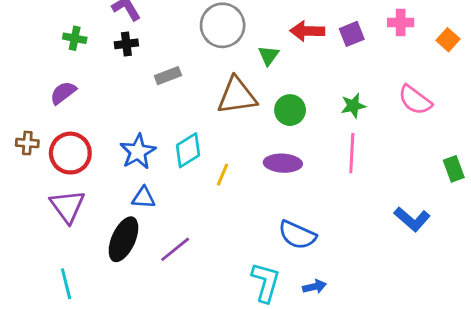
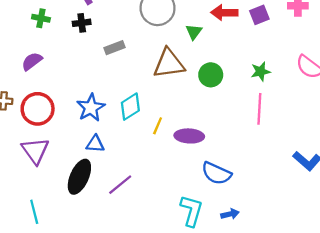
purple ellipse: (283, 163) -> (189, 136), moved

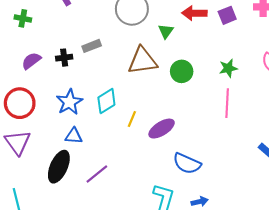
black cross: (82, 23) -> (64, 58), moved
purple semicircle: (32, 61) -> (31, 61), moved
purple ellipse: (189, 136) -> (162, 129), turned -35

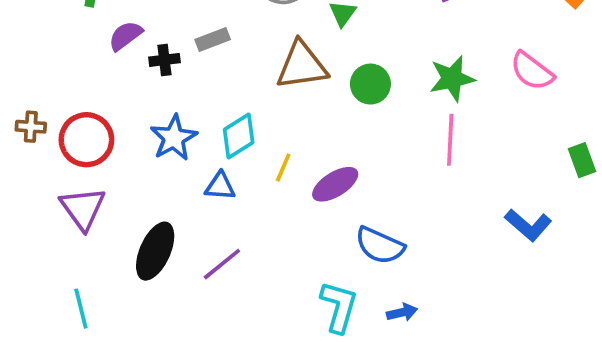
purple semicircle: (31, 61) -> (125, 36), moved
green star: (228, 68) -> (452, 78), size x1.4
blue triangle: (74, 136) -> (220, 186), moved

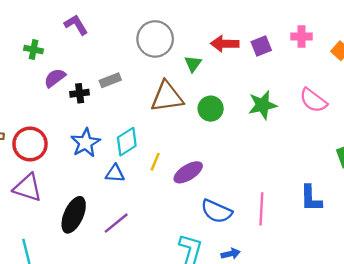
pink line: (450, 140) -> (261, 209), moved
purple triangle: (83, 208) -> (28, 188), turned -36
blue L-shape: (528, 225) -> (311, 198), turned 48

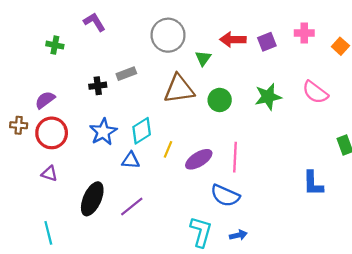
purple semicircle: (55, 78) -> (45, 100), moved
purple triangle: (28, 188) -> (49, 174), size x0.6
pink line: (261, 209) -> (235, 157), moved

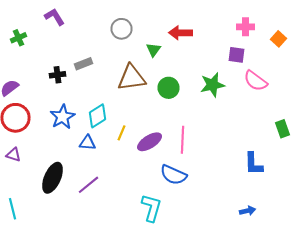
gray circle: (168, 35) -> (122, 29), size x0.7
purple square: (267, 42) -> (236, 55), moved, turned 30
green cross: (55, 45) -> (18, 38), turned -35
blue arrow: (238, 235) -> (248, 211), moved

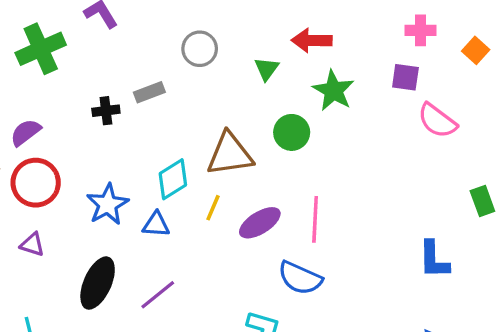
gray circle: (122, 29) -> (200, 49), moved
green cross: (18, 38) -> (41, 49), size x1.8
brown triangle: (132, 78) -> (230, 154), moved
green star: (212, 85) -> (333, 91), moved, turned -30
blue star: (62, 117) -> (108, 204), moved

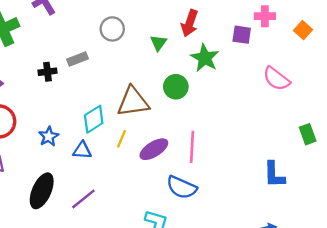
red arrow: (312, 40) -> (190, 23), turned -72
purple square: (405, 77) -> (242, 35), moved
blue star: (108, 204) -> (49, 136), size x0.7

